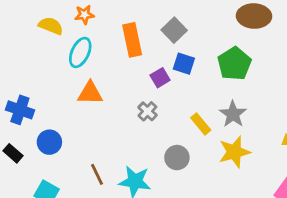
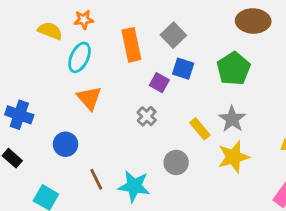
purple square: (160, 78) -> (159, 83), turned -30
orange triangle: (90, 93) -> (89, 98), turned 48
blue circle: (49, 142) -> (65, 144), moved

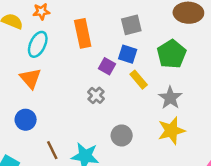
gray square: (173, 35) -> (131, 25), moved, turned 30
orange triangle: (89, 98) -> (30, 78), moved
yellow rectangle: (200, 129) -> (139, 80), moved

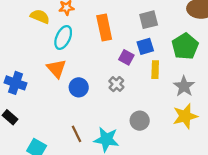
blue square: (128, 54) -> (145, 46), turned -35
yellow rectangle: (139, 80) -> (155, 70), turned 42
blue circle: (26, 120) -> (79, 87), moved

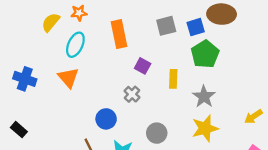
yellow semicircle: (40, 16) -> (51, 22), turned -72
blue square: (145, 46) -> (196, 27), moved
blue cross: (16, 83) -> (25, 79), moved
blue circle: (79, 87) -> (106, 119), moved

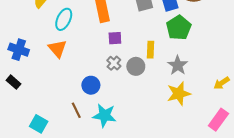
purple square: (143, 66) -> (115, 38), moved, turned -32
black rectangle: (19, 130) -> (14, 82), moved
gray circle: (157, 133) -> (136, 66), moved

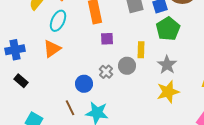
orange triangle: (57, 49) -> (52, 49), turned 36
blue cross: (19, 50) -> (15, 50), turned -30
gray cross: (114, 63) -> (106, 72), moved
black rectangle: (14, 82) -> (21, 81), moved

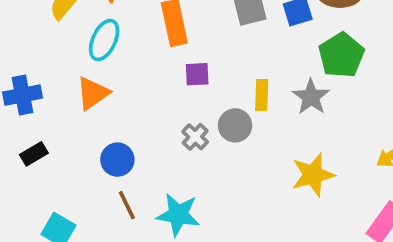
green pentagon: (168, 29) -> (341, 55), moved
gray star: (167, 65) -> (311, 97), moved
black rectangle: (21, 81) -> (34, 154), turned -72
blue circle: (84, 84) -> (117, 160), moved

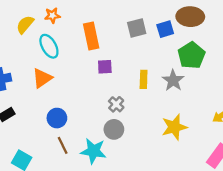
cyan ellipse: (104, 40) -> (49, 46), turned -55
gray circle: (235, 125) -> (114, 129), moved
gray cross: (195, 137) -> (116, 104), moved

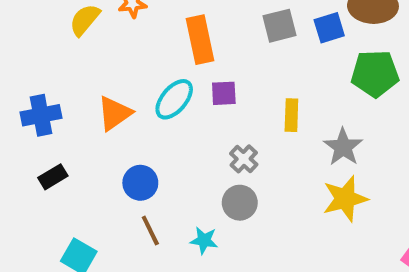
cyan ellipse: (49, 46) -> (174, 99), moved, turned 70
green pentagon: (191, 55) -> (375, 73), turned 30
gray star: (173, 80) -> (343, 147), moved
cyan star: (93, 151) -> (204, 240), size x0.6

